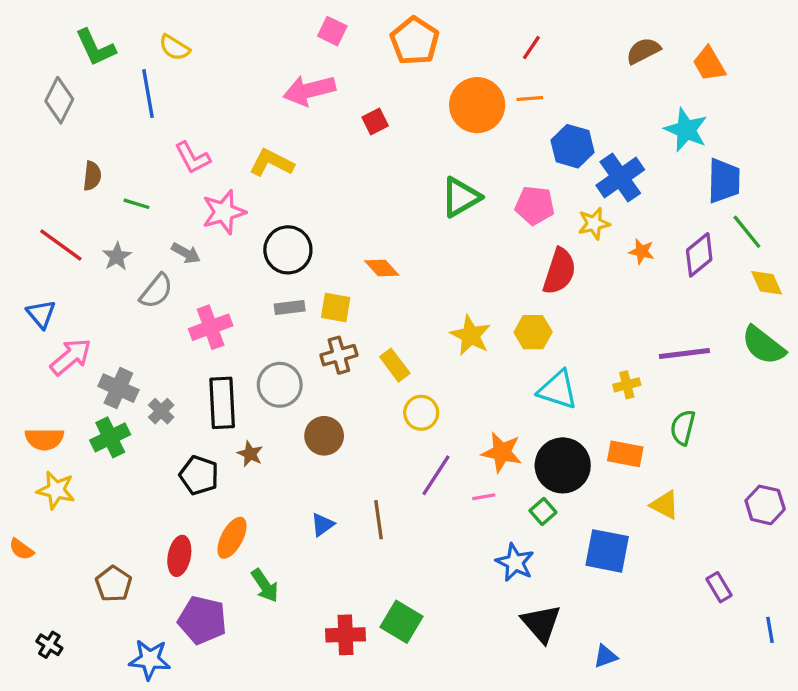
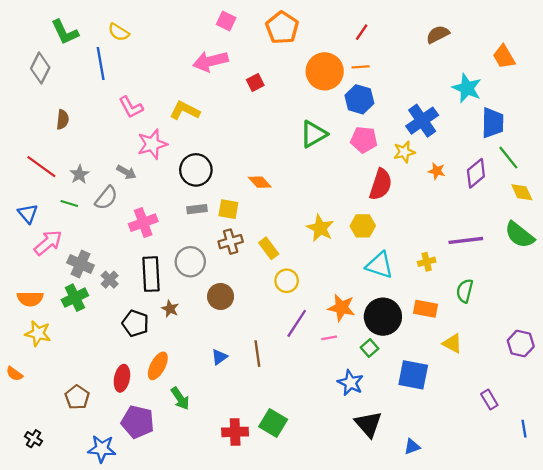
orange trapezoid: (709, 64) -> (504, 57), moved
blue hexagon: (573, 146) -> (359, 99), moved
green line: (137, 204) -> (69, 204), moved

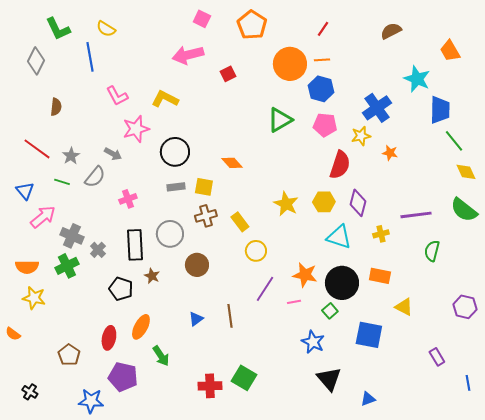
purple diamond: (476, 173) -> (358, 203), moved, turned -36
pink cross: (143, 223) -> (128, 199), size x0.7
green semicircle: (465, 291) -> (432, 251), moved

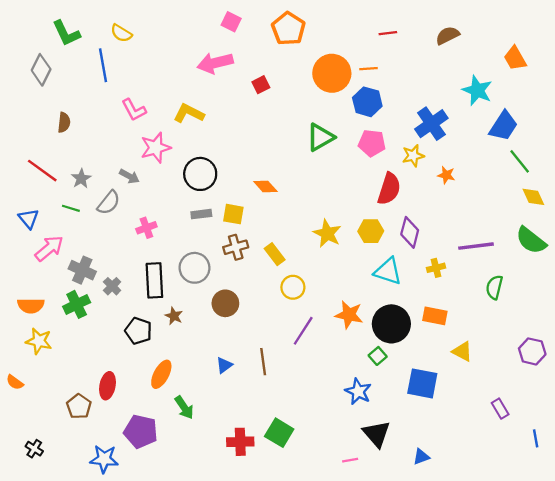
red line: (323, 29) -> (388, 33), moved, turned 49
blue trapezoid: (440, 110) -> (504, 126), turned 32
pink line: (294, 302) -> (350, 460), moved
red ellipse: (109, 338) -> (108, 386), moved

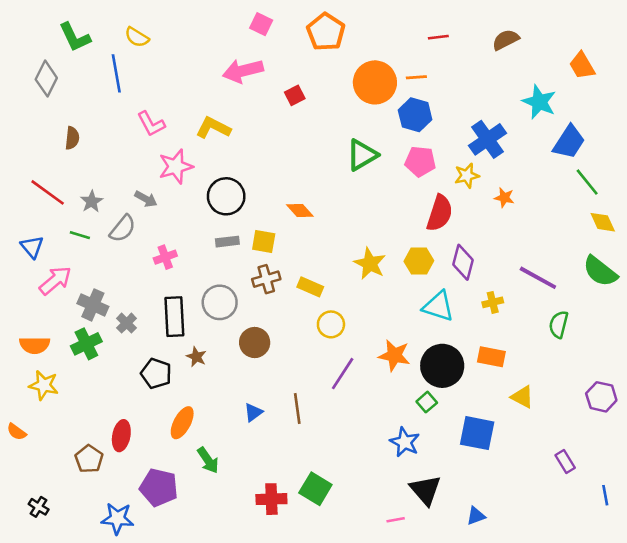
purple line: (476, 246) -> (538, 278), turned 36
yellow rectangle: (275, 254) -> (310, 287), turned -30

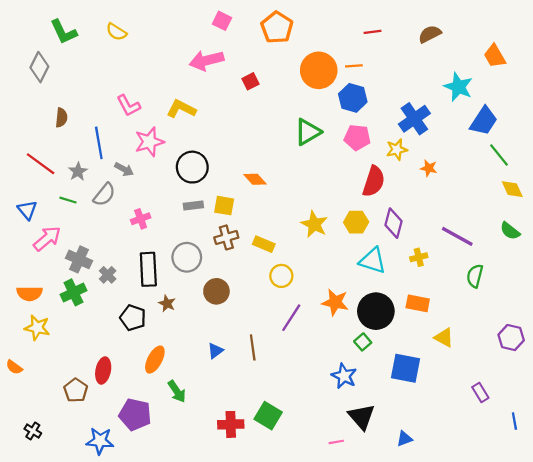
blue line: (116, 73) -> (99, 143), moved
green semicircle: (600, 271) -> (510, 231), size x0.7

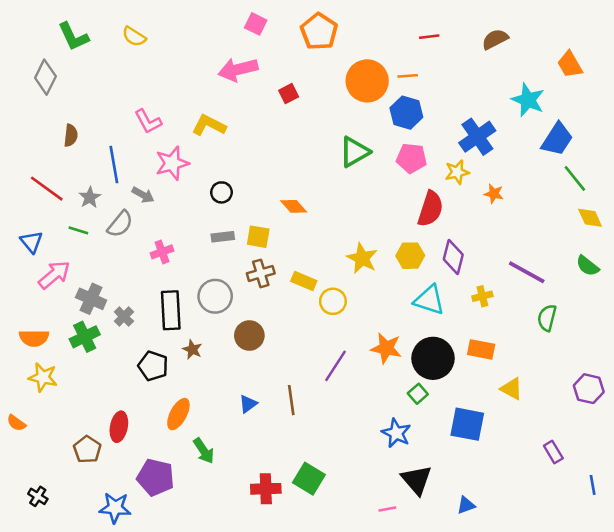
black circle: (192, 167) -> (221, 192), size x0.6
yellow circle: (281, 276) -> (333, 301), moved

